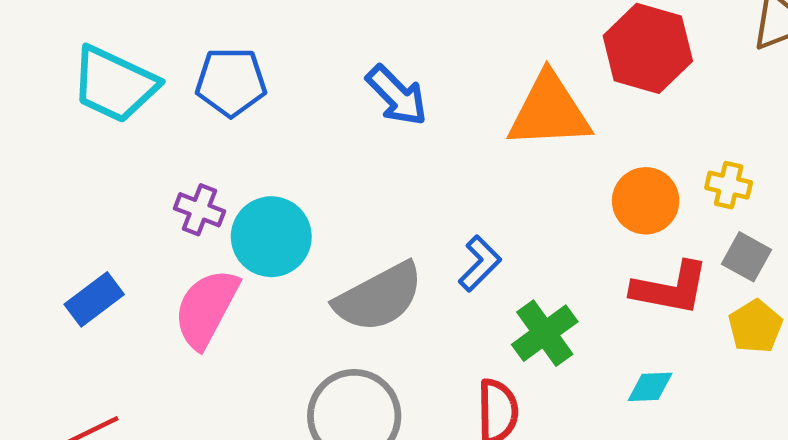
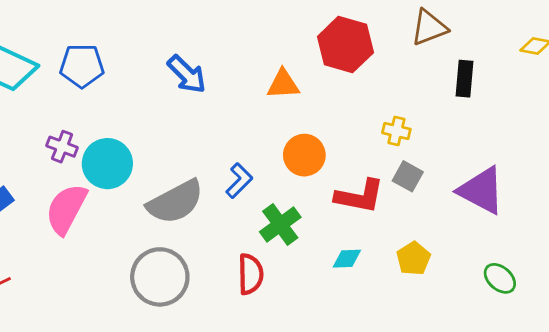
orange triangle: (549, 111) -> (283, 84), size x0.6
orange circle: (646, 201) -> (304, 155), moved
yellow pentagon: (755, 326) -> (413, 259), moved

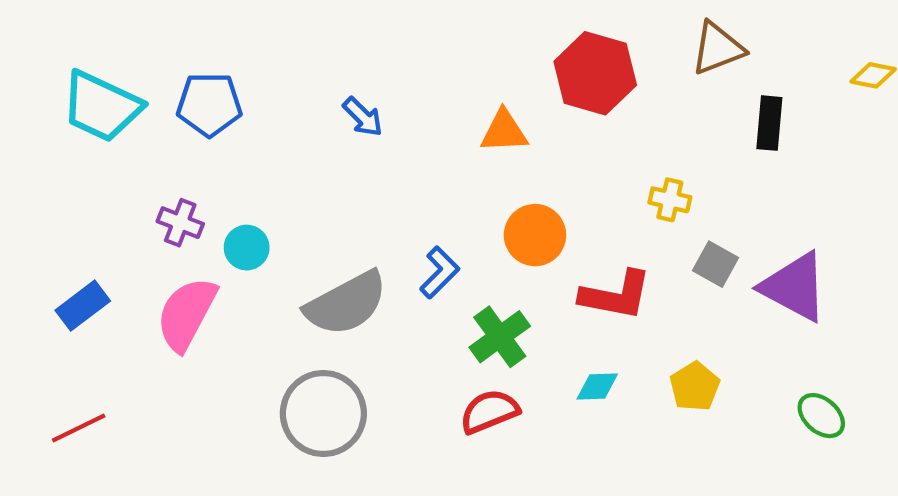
blue arrow: (187, 74) -> (363, 117), size x0.7
cyan circle: (107, 164) -> (247, 248), size x0.6
gray square: (408, 176) -> (715, 264), moved
red semicircle: (250, 274) -> (489, 411), moved, turned -111

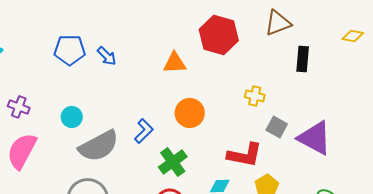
blue pentagon: (209, 104) -> (70, 50), moved
cyan circle: (247, 248) -> (72, 117), moved
red L-shape: (616, 295) -> (245, 155), moved

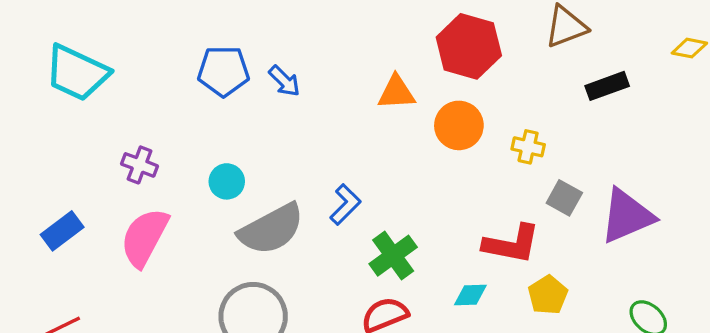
black rectangle: (303, 59) -> (607, 86), turned 65
orange circle: (190, 113) -> (459, 125), moved
purple triangle: (315, 138) -> (627, 216), turned -51

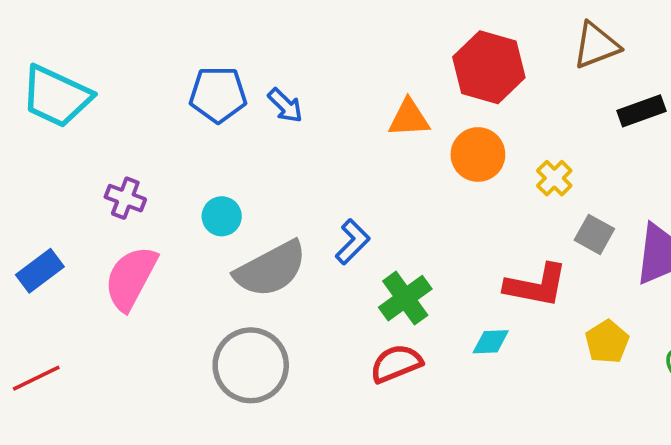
yellow cross: (528, 147) -> (554, 178), turned 32
yellow pentagon: (548, 295) -> (607, 342), moved

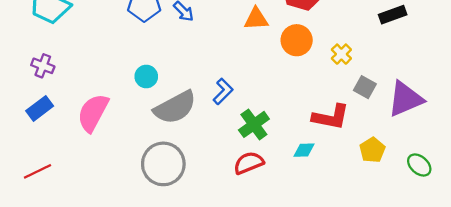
purple cross: (125, 198) -> (43, 66), moved

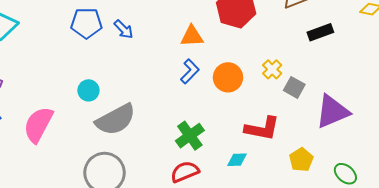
orange circle: (297, 40) -> (228, 77), moved
gray square: (365, 87) -> (294, 87), moved
blue L-shape: (223, 91) -> (190, 71), moved

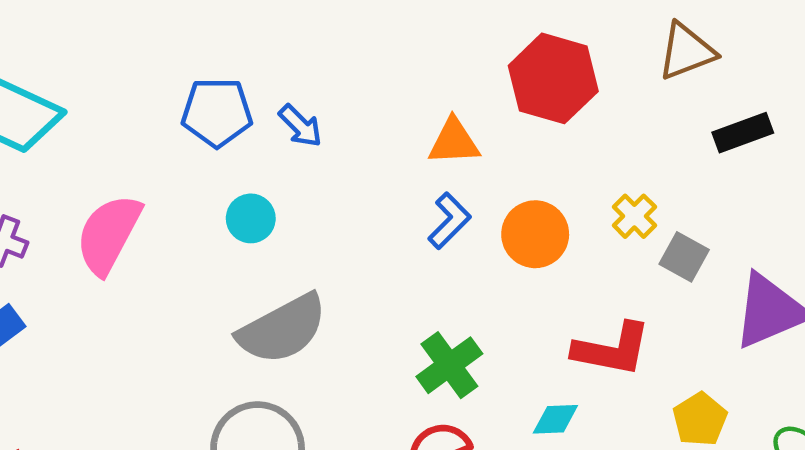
cyan circle: (88, 90) -> (251, 218), moved
pink semicircle: (38, 125) -> (109, 234), moved

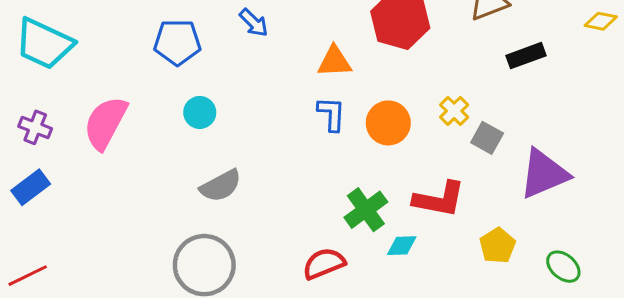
blue arrow: (300, 126) -> (254, 23), moved
blue L-shape: (449, 221) -> (331, 114), turned -42
gray semicircle: (282, 329) -> (221, 186), size x0.7
green cross: (449, 365) -> (366, 210), moved

